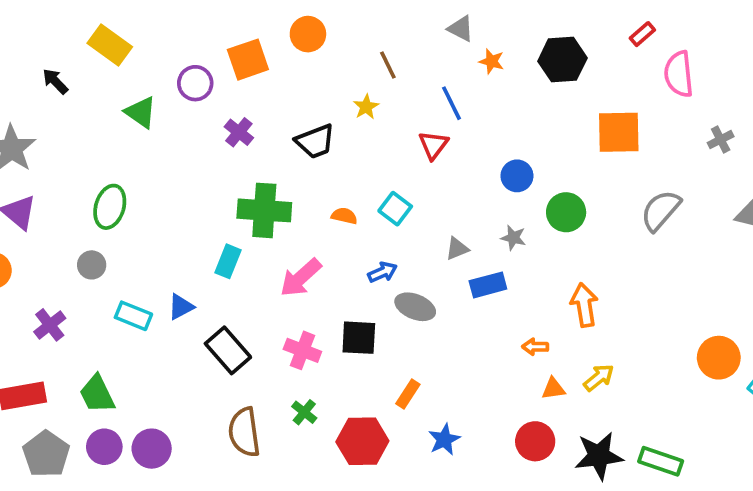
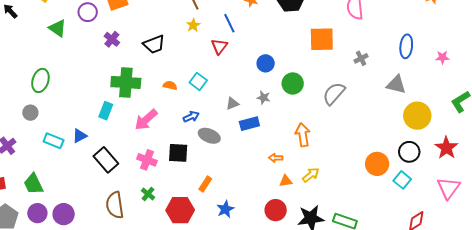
yellow star: (366, 107) -> (193, 25), moved
gray cross: (721, 140) -> (361, 58), moved
gray semicircle: (661, 210) -> (334, 94), moved

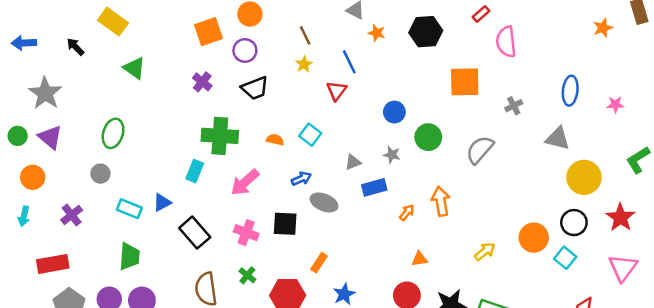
purple circle: (88, 12) -> (245, 50), moved
orange arrow: (276, 158) -> (407, 212), moved, turned 128
yellow arrow: (311, 175) -> (485, 251), moved
green trapezoid: (33, 184) -> (129, 256), moved, turned -150

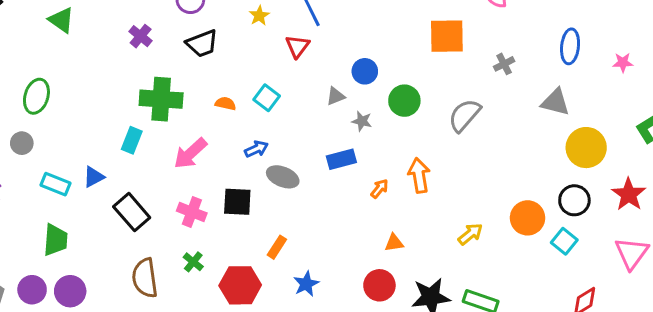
gray triangle: (353, 162) -> (335, 96), moved

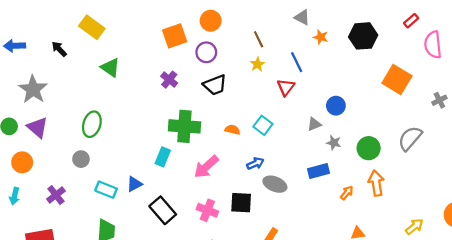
orange square: (447, 36) -> (397, 80), turned 32
green circle: (404, 101) -> (369, 148), moved

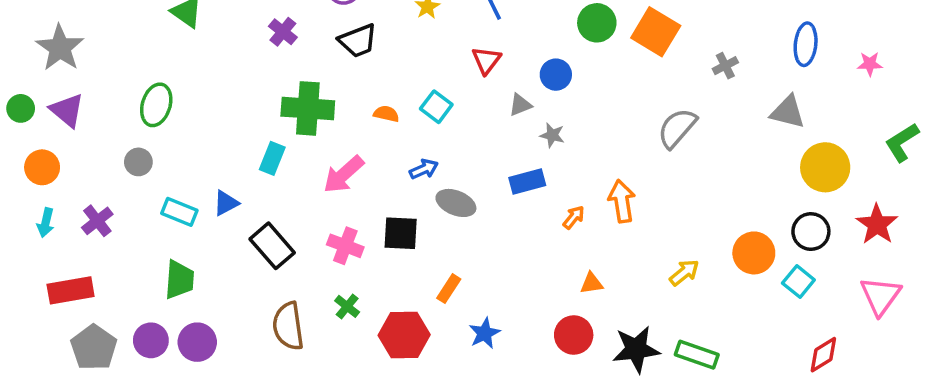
red triangle: (286, 87) -> (486, 60), moved
green circle: (369, 148) -> (597, 23), moved
cyan arrow: (15, 196) -> (46, 223), moved

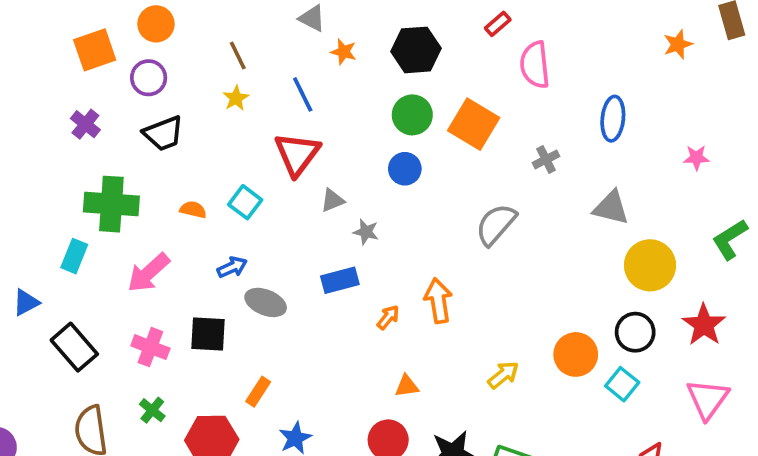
blue ellipse: (806, 44) -> (613, 119), moved
red triangle: (486, 60) -> (297, 154), size x1.5
blue circle: (556, 75) -> (405, 169), moved

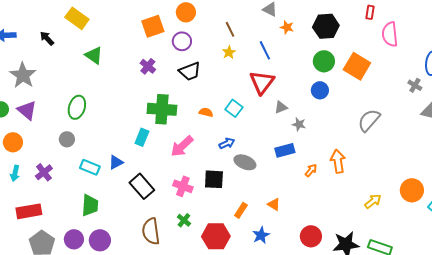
red rectangle: (498, 24) -> (370, 12), turned -40
gray cross: (546, 159) -> (415, 85), moved, turned -32
orange triangle: (407, 386) -> (274, 204), moved, turned 40

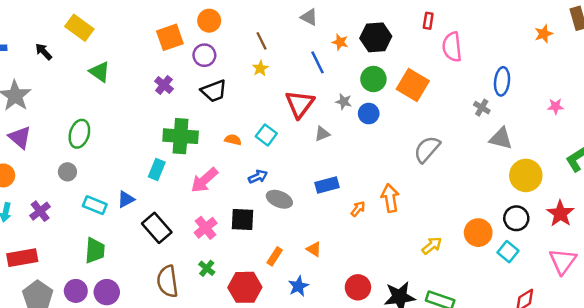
orange star: (287, 27) -> (340, 42), moved
blue line: (265, 50) -> (317, 62), moved
gray star: (299, 124) -> (344, 102), moved
pink cross: (183, 186) -> (206, 228), turned 30

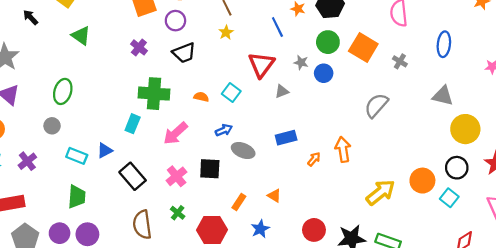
gray cross: (482, 108) -> (400, 61), moved
yellow arrow: (432, 246) -> (381, 192), size x1.6

